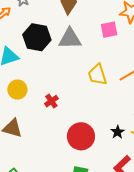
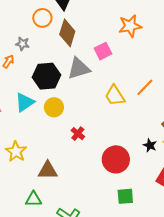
pink square: (109, 30) -> (103, 51), moved
yellow circle: (17, 90) -> (54, 107), moved

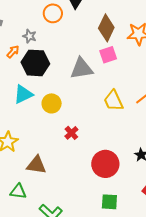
brown diamond: (67, 33) -> (106, 28), moved
black hexagon: (46, 76) -> (35, 63), moved

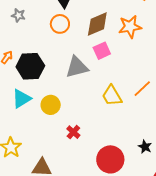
orange circle: (53, 13) -> (60, 24), moved
brown diamond: (106, 28) -> (97, 24), turned 48
gray star: (30, 36) -> (18, 15), moved

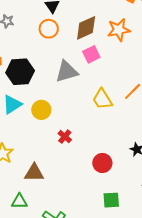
red circle: (110, 159) -> (102, 163), size x0.7

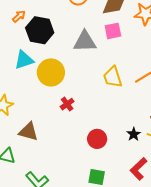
yellow circle: (41, 110) -> (51, 72), size x1.4

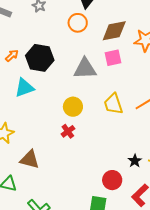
orange arrow: (19, 16) -> (12, 56), moved
yellow circle: (51, 72) -> (73, 107), moved, size x0.7
red circle: (97, 139) -> (112, 180), moved

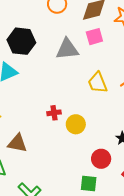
yellow circle: (73, 107) -> (76, 124), moved
red cross: (68, 131) -> (54, 113), turned 32

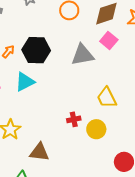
pink square: (94, 37) -> (109, 40), turned -30
yellow trapezoid: (98, 83) -> (107, 98), moved

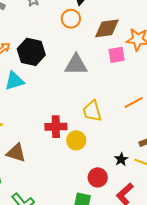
pink square: (109, 40) -> (117, 55), moved, turned 30
red cross: (74, 119) -> (56, 127), size x1.5

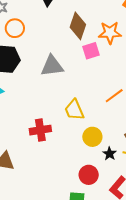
orange circle: (71, 19) -> (15, 28), moved
brown diamond: (107, 28) -> (78, 26), turned -56
yellow circle: (76, 140) -> (92, 137), moved

